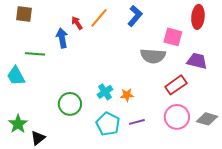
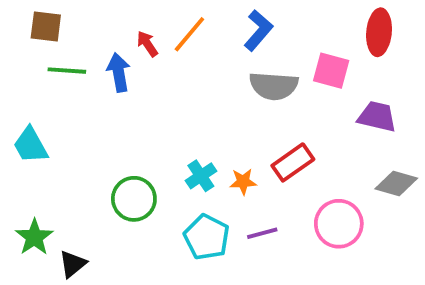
green line: (35, 54) -> (67, 71), moved
gray semicircle: (153, 56) -> (274, 86), moved
red rectangle: (176, 85) -> (293, 162), moved
gray diamond: (207, 119) -> (396, 184), moved

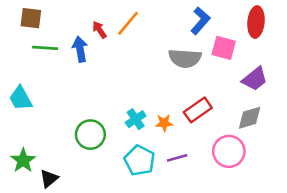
blue L-shape: (258, 30) -> (200, 21), moved
purple trapezoid: (377, 116) -> (255, 79), turned 128
gray diamond: (396, 184) -> (250, 118), moved, turned -32

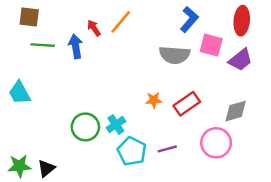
purple trapezoid: (255, 79) -> (240, 60), moved
cyan cross: (136, 119) -> (116, 124), moved
orange star: (164, 123) -> (154, 100), moved
green star: (23, 160) -> (19, 166), moved, turned 30

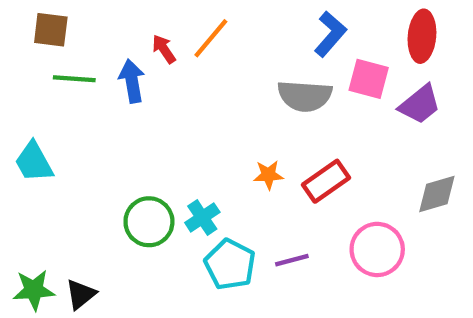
gray diamond: (236, 111) -> (437, 194), moved

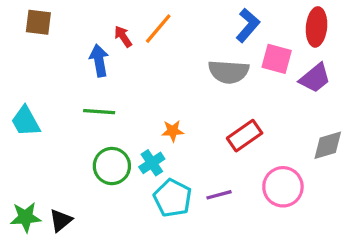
green line: (74, 79) -> (99, 112), moved
orange star: (268, 175) -> (173, 131), moved

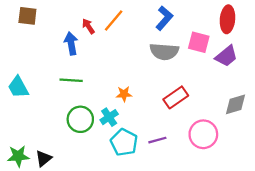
blue L-shape: (248, 25) -> (164, 18), moved

